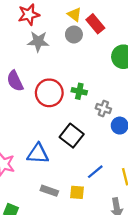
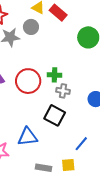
gray circle: (74, 34) -> (31, 27), moved
gray cross: (103, 109) -> (63, 91), moved

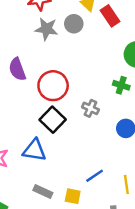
green cross: (55, 75) -> (121, 85), moved
black square: (55, 115) -> (53, 120), moved

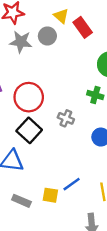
yellow square: (73, 196) -> (50, 195), moved

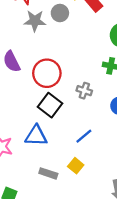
blue line: (72, 184) -> (84, 136), moved
yellow square: (50, 195) -> (76, 166), turned 35

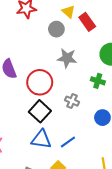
gray star: (35, 21) -> (67, 58), moved
blue triangle: (36, 136) -> (41, 139), moved

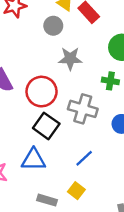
gray cross: (72, 101) -> (83, 109), size x1.6
blue triangle: (41, 139) -> (34, 160), moved

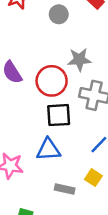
gray star: (70, 59) -> (79, 60), moved
black square: (46, 126) -> (59, 115), turned -35

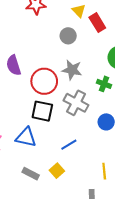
gray circle: (59, 14) -> (68, 36), moved

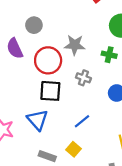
gray circle: (68, 36) -> (34, 25), moved
gray cross: (76, 103) -> (83, 78), size x0.6
blue triangle: (26, 137) -> (37, 120), turned 45

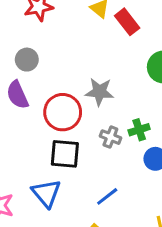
gray circle: (34, 25) -> (27, 60), moved
green cross: (109, 55) -> (139, 130), moved, turned -32

